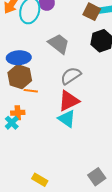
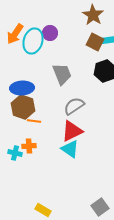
gray trapezoid: (59, 44) -> (62, 74), turned 30
orange cross: (18, 113) -> (29, 146), moved
cyan cross: (12, 123) -> (15, 153), turned -32

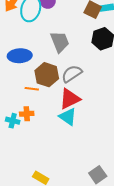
brown hexagon: (23, 107) -> (47, 75), moved

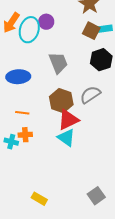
gray semicircle: (72, 74) -> (90, 95), moved
brown hexagon: (47, 75) -> (61, 101), moved
orange line: (32, 89) -> (22, 113), moved

